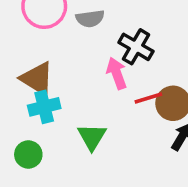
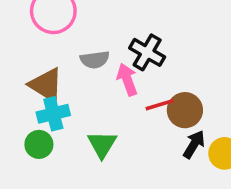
gray semicircle: (90, 19) -> (95, 60), moved
green circle: (28, 154) -> (39, 144), moved

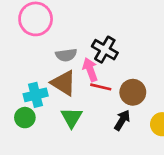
brown triangle: (46, 85) -> (64, 83), moved
red line: (160, 105) -> (101, 87), moved, turned 30
black arrow: (194, 144) -> (122, 120), moved

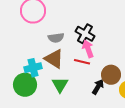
pink arrow: (90, 70) -> (88, 49), moved
brown circle: (133, 92) -> (111, 75), moved
green circle: (25, 118) -> (25, 85), size x1.5

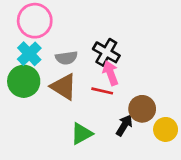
cyan cross: (33, 68) -> (29, 54), moved, turned -30
green circle: (25, 85) -> (24, 81), moved
green triangle: (60, 85) -> (82, 134), moved, turned 30

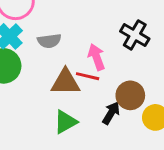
black cross: (106, 52) -> (135, 35), moved
brown triangle: (64, 87) -> (65, 82), moved, turned -32

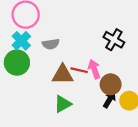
pink arrow: (96, 57) -> (94, 69), moved
black arrow: (111, 113) -> (110, 100), moved

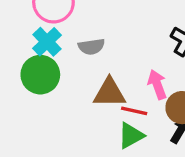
red line: (79, 70) -> (134, 111), moved
green triangle: (63, 104) -> (131, 136), moved

